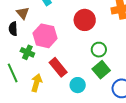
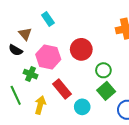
red circle: (85, 20) -> (81, 49), moved
black semicircle: (13, 29) -> (16, 50), turned -56

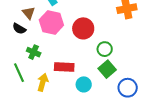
pink hexagon: (48, 57) -> (51, 23), moved
red rectangle: (62, 89) -> (64, 67), turned -48

